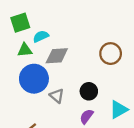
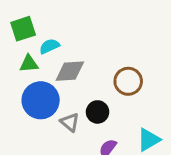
brown circle: (111, 54) -> (128, 81), moved
black circle: (89, 91) -> (98, 112), moved

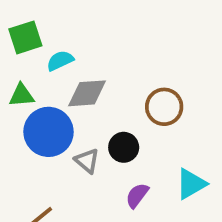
green triangle: (29, 64) -> (22, 95), moved

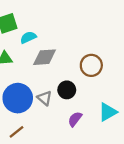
blue circle: (49, 132) -> (18, 98), moved

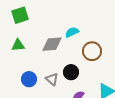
cyan semicircle: (28, 37) -> (72, 32), moved
blue circle: (18, 98) -> (29, 79), size x0.6

